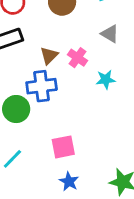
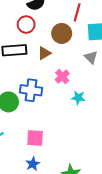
gray triangle: (110, 34) -> (91, 57), moved
brown triangle: (49, 56) -> (44, 53), moved

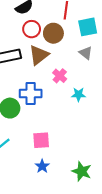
red circle: (26, 25) -> (32, 29), moved
brown triangle: (44, 53) -> (39, 55), size x1.5

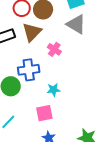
gray triangle: (86, 53) -> (76, 24), size x1.5
cyan star: (78, 94) -> (53, 90), moved

